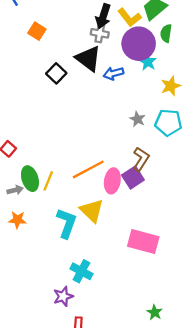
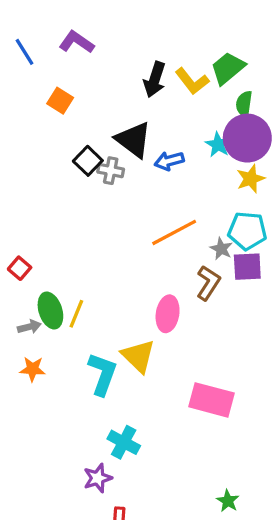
gray cross: (100, 33) -> (111, 171), moved
purple circle: (139, 44) -> (247, 138), moved
gray star: (137, 119) -> (221, 249), moved
orange line: (88, 169) -> (174, 232), moved
purple square: (133, 177) -> (247, 267), moved, turned 30

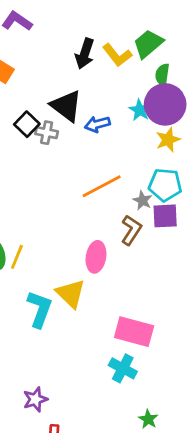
cyan cross: (124, 442) -> (123, 368), moved

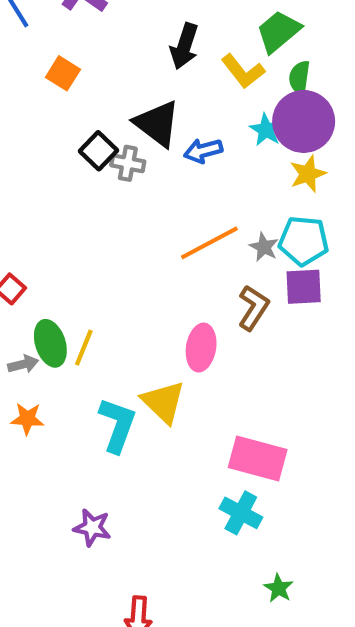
yellow L-shape: (117, 55) -> (243, 71), moved
gray star: (143, 200) -> (264, 247), moved
purple star: (35, 399) -> (92, 528), moved, turned 30

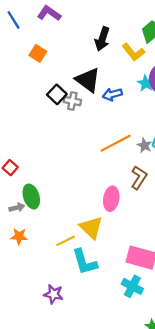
yellow line: (84, 348) -> (66, 241), moved, turned 42
cyan L-shape: (117, 425) -> (85, 262), moved, turned 144

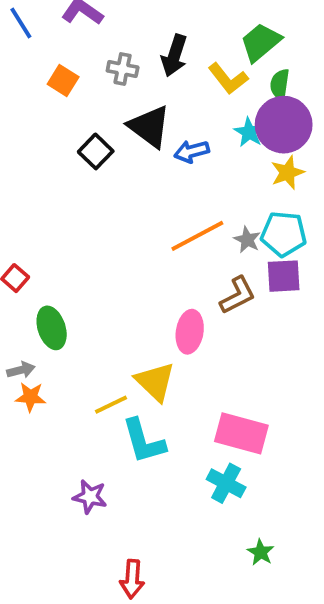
gray cross: (72, 101) -> (123, 69), moved
brown L-shape: (139, 178) -> (238, 295), turned 30
gray arrow: (17, 208) -> (21, 370), moved

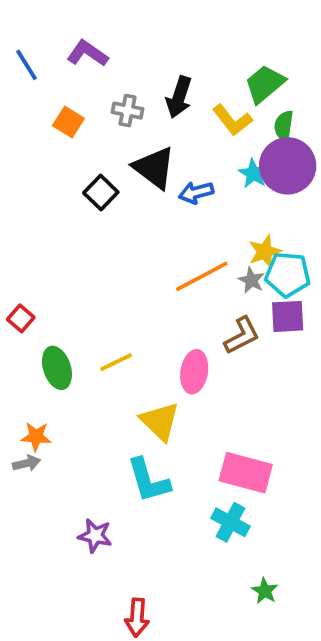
yellow star: (287, 173) -> (265, 252), moved
gray arrow: (21, 370) -> (26, 463), moved
yellow line: (111, 405) -> (116, 362), moved

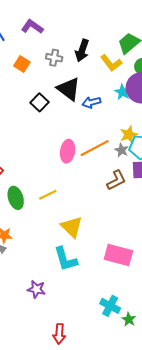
pink ellipse: (194, 372) -> (68, 151), moved
cyan cross: (230, 522) -> (110, 306), moved

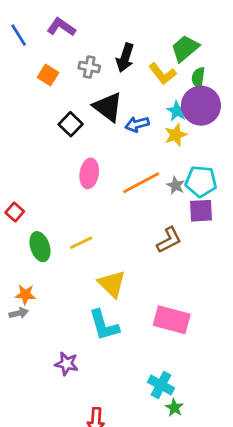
yellow star: (129, 135) -> (176, 135), moved
pink ellipse: (68, 151) -> (89, 173), moved
brown L-shape: (116, 180) -> (169, 240), moved
green star: (129, 319) -> (174, 408), moved

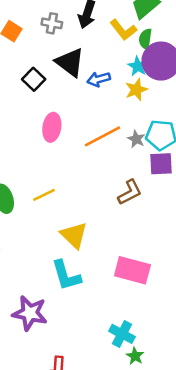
green semicircle: (198, 78) -> (145, 39), moved
purple star: (67, 364) -> (30, 313), size x1.5

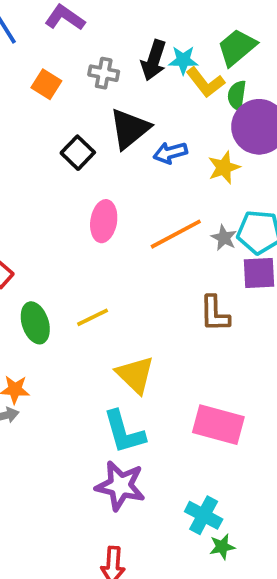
black triangle: (70, 62) -> (130, 129), turned 44
cyan star: (138, 66) -> (183, 60), moved, turned -30
brown L-shape: (130, 192) -> (215, 314), turned 116
purple star: (30, 313) -> (120, 486), moved
green star: (135, 356) -> (222, 547), turned 30

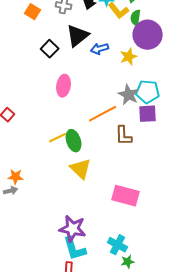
orange line: (176, 234) -> (103, 114), moved
gray star: (224, 238) -> (129, 95), size x1.5
green ellipse: (35, 323) -> (74, 141), moved
cyan L-shape: (124, 432) -> (75, 249), moved

